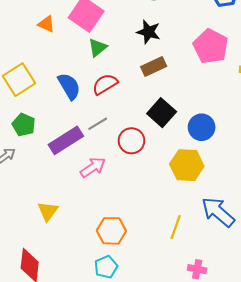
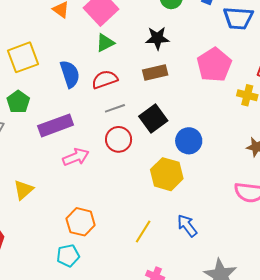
black star: (148, 32) -> (157, 38), turned -30
gray line: (98, 124) -> (115, 108), moved
blue arrow: (218, 212) -> (187, 226), size x0.7

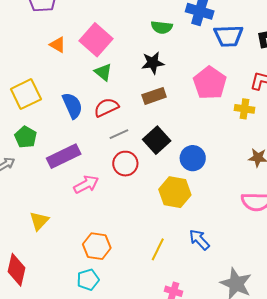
green triangle: (105, 43) -> (103, 72), turned -48

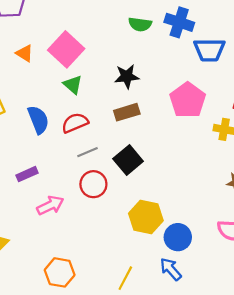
green semicircle: (162, 27) -> (140, 24), moved
purple rectangle: (64, 156) -> (27, 174), size x0.6
blue circle: (193, 158) -> (178, 237), moved

